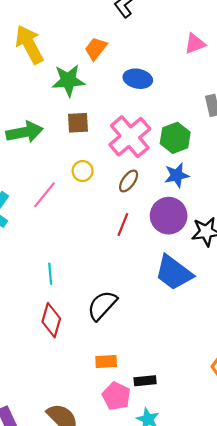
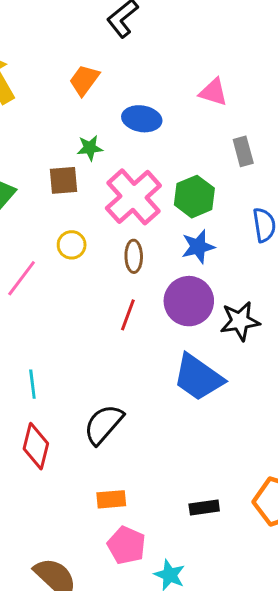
pink triangle: (195, 44) -> (213, 92), moved, turned 40
green star: (68, 80) -> (90, 148), moved, size x0.6
brown ellipse: (129, 181) -> (134, 256), turned -35
black rectangle: (145, 381) -> (204, 508), moved

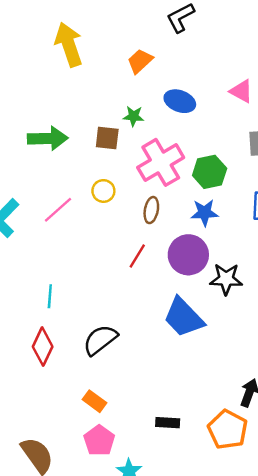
orange rectangle: (111, 499) -> (94, 401), turned 30

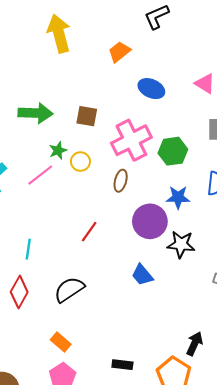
green star: (134, 116) -> (58, 151), moved, turned -30
blue star: (204, 213) -> (178, 197), moved
red line: (137, 256) -> (89, 232), moved
blue trapezoid: (184, 317) -> (142, 275), size x0.6

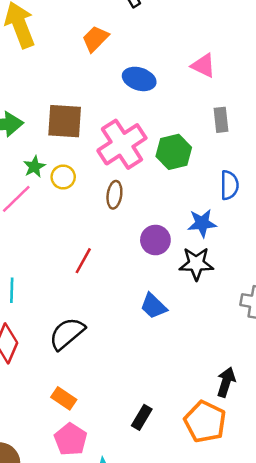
brown square: (87, 116) -> (65, 121), size x1.4
blue star: (178, 197) -> (202, 223), moved
purple circle: (150, 221) -> (155, 240), size x0.7
black rectangle: (122, 365) -> (142, 417), turned -60

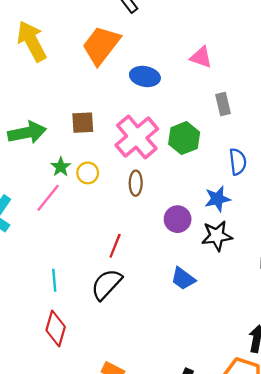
orange trapezoid: (95, 39) -> (101, 45), size x1.6
brown square: (65, 121) -> (83, 123), size x0.7
black semicircle: (67, 334) -> (106, 284), moved

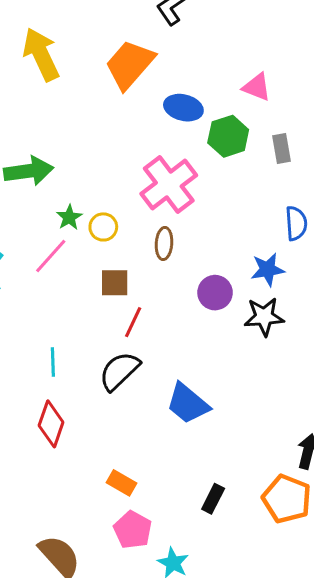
brown square: (83, 123) -> (115, 283), moved
green hexagon: (184, 138) -> (228, 136), moved
blue trapezoid: (183, 279) -> (188, 404), moved, size x1.4

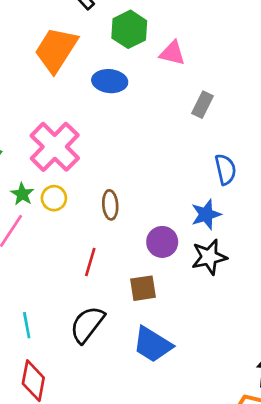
green hexagon: (228, 136) -> (129, 29), moved
gray rectangle: (281, 148) -> (202, 105), turned 45
pink cross: (169, 185) -> (55, 147), moved
brown square: (115, 283) -> (143, 288), moved
red line: (133, 322) -> (90, 262), moved

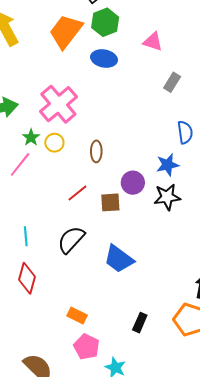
green hexagon: (129, 29) -> (105, 22), moved
red line: (90, 262) -> (77, 193), turned 30
brown square: (143, 288) -> (110, 202), moved

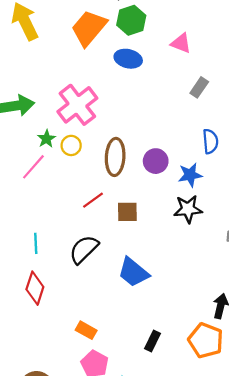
brown ellipse: (96, 151) -> (115, 157), size x1.6
purple circle: (133, 183) -> (156, 161), moved

